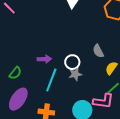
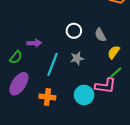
purple arrow: (44, 59) -> (34, 43), moved
white circle: (72, 62) -> (74, 31), moved

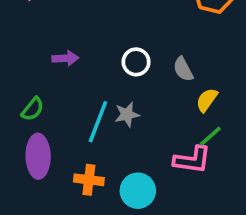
purple arrow: (34, 43) -> (65, 58), moved
gray star: (77, 58) -> (127, 115), moved
purple ellipse: (19, 84) -> (38, 156), turned -35
cyan circle: (84, 95) -> (138, 191), moved

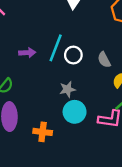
cyan line: (98, 122) -> (56, 48), moved
cyan circle: (138, 191) -> (75, 112), moved

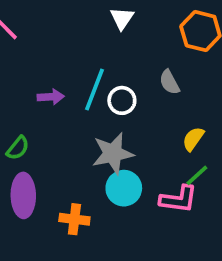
gray semicircle: (104, 60) -> (169, 82), moved
gray star: (67, 89) -> (113, 153), size x1.6

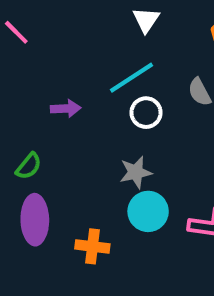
cyan line: (95, 90) -> (132, 78), moved, turned 36
gray star: (113, 153) -> (136, 172), size x0.7

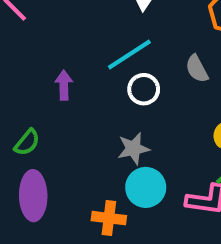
purple arrow: (66, 108) -> (64, 85), turned -88
orange cross: (92, 246) -> (109, 218), moved

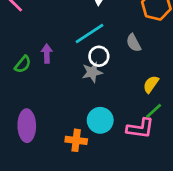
green semicircle: (27, 142) -> (23, 64), moved
gray star: (133, 149) -> (92, 72), moved

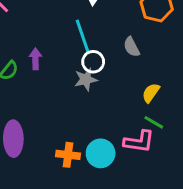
cyan line: (90, 34) -> (83, 37), turned -76
green line: (154, 111) -> (154, 122), turned 72
cyan circle: (100, 120) -> (101, 153), moved

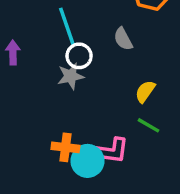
pink L-shape: (139, 142) -> (111, 151), moved
orange cross: (68, 155) -> (65, 147), moved

